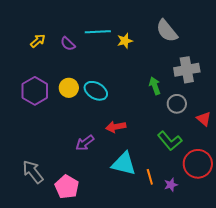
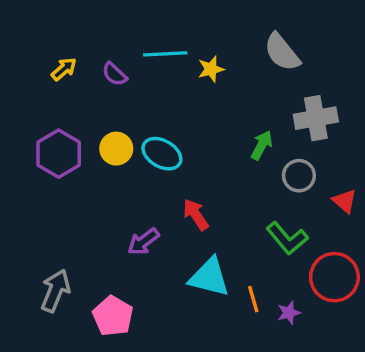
green arrow: (155, 86) -> (262, 145), turned 48
red arrow: (116, 127) -> (196, 215), turned 66
gray arrow: (33, 172) -> (55, 291), turned 60

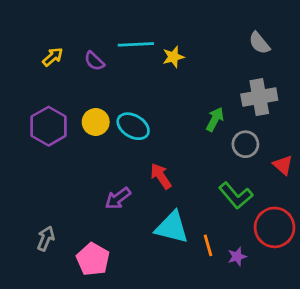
gray semicircle: (282, 52) -> (259, 43), moved, size x0.7
gray arrow: (55, 291) -> (46, 238), size x0.7

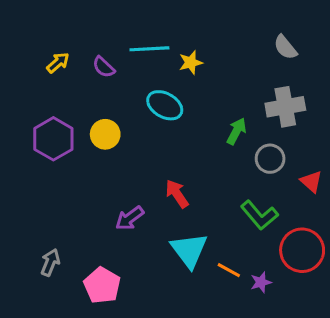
cyan ellipse: (133, 126) -> (165, 105), moved
cyan triangle: (172, 227) -> (189, 250), turned 39
orange line: (208, 245) -> (229, 270), turned -45

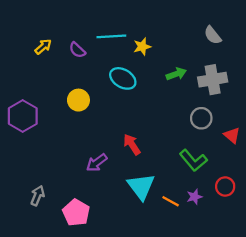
green arrow: (236, 131) -> (176, 74), moved, turned 42
purple hexagon: (53, 139) -> (23, 116), moved
red circle: (302, 250) -> (225, 186), size x0.6
purple star: (261, 282) -> (194, 197), moved

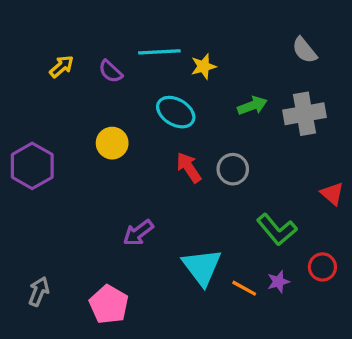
gray circle: (201, 118) -> (233, 169), moved
red arrow: (132, 144) -> (189, 168), moved
gray arrow: (37, 196) -> (39, 291), moved

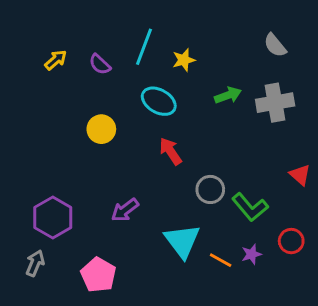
cyan line: (159, 52) -> (144, 47), turned -66
purple hexagon: (32, 166) -> (53, 217), moved
gray circle: (233, 169) -> (210, 189), moved

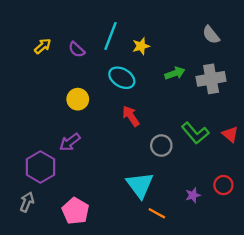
green L-shape: (250, 207) -> (195, 133), moved
purple arrow: (125, 210) -> (70, 142), moved
orange line: (221, 260) -> (157, 213), moved

